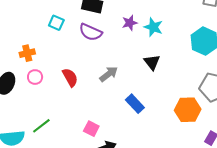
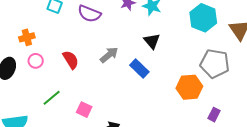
blue rectangle: (135, 104) -> (139, 68), moved
green line: (41, 126) -> (52, 98), moved
pink square: (91, 129) -> (84, 110), moved

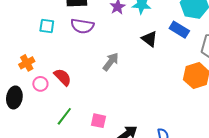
red semicircle: (71, 60) -> (63, 77), moved
blue rectangle: (139, 68) -> (179, 30), moved

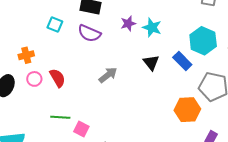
green line: (64, 116) -> (60, 117), moved, turned 42

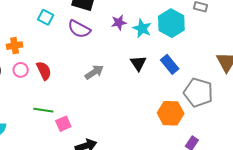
cyan hexagon: (203, 41) -> (171, 23), moved
pink square: (81, 129) -> (63, 124), turned 35

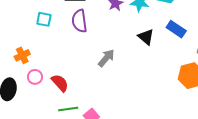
purple semicircle: (79, 29) -> (79, 21), turned 70
red semicircle: (44, 71) -> (60, 83), moved

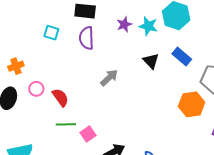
orange cross: (22, 55) -> (16, 66), moved

